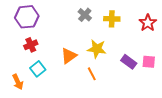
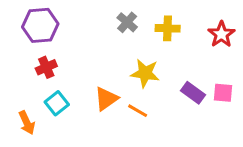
orange triangle: (69, 56) -> (106, 99), moved
orange line: (92, 74) -> (138, 111), turned -32

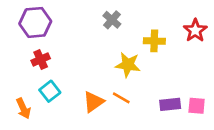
yellow cross: (168, 28) -> (154, 41), moved
purple rectangle: (193, 93) -> (170, 104), moved, turned -42
pink square: (223, 93) -> (197, 106), moved
orange triangle: (106, 99) -> (93, 102), moved

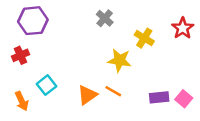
yellow cross: (154, 41) -> (144, 38), turned 30
red cross: (41, 59) -> (21, 55), moved
pink square: (197, 106) -> (184, 99), turned 35

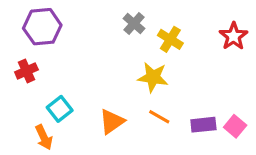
yellow cross: (144, 38) -> (170, 39), moved
orange line: (113, 91) -> (159, 117), moved
orange arrow: (22, 101) -> (44, 137), moved

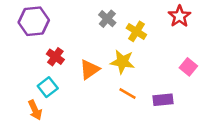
red star: (234, 36) -> (180, 16), moved
red cross: (26, 71) -> (55, 57), moved, turned -30
orange triangle: (112, 122) -> (90, 69), moved
pink square: (235, 126) -> (188, 67), moved

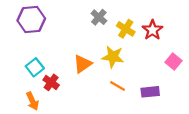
red star: (180, 16) -> (153, 30), moved
red cross: (55, 57) -> (51, 82), moved
cyan square: (48, 87) -> (35, 67), moved

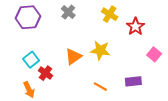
gray cross: (99, 17) -> (68, 12), moved
yellow cross: (126, 29) -> (110, 14), moved
orange line: (118, 86) -> (100, 87), moved

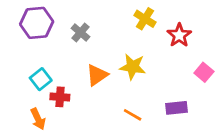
gray cross: (68, 12) -> (80, 32), moved
red cross: (45, 73) -> (60, 97), turned -32

